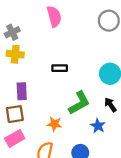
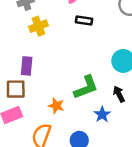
yellow cross: (15, 54) -> (38, 26), moved, turned -35
black rectangle: (60, 68) -> (84, 21), moved

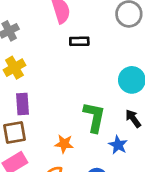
yellow cross: (38, 26) -> (14, 68), moved
green L-shape: (86, 87) -> (94, 117), turned -48

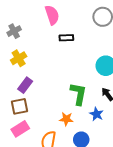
purple rectangle: (23, 104) -> (25, 85), turned 42
orange star: (64, 144) -> (66, 119), moved

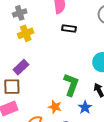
yellow cross: (19, 58) -> (26, 33), moved

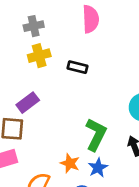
black rectangle: (69, 28) -> (78, 67), moved
blue star: (85, 107) -> (98, 168), moved

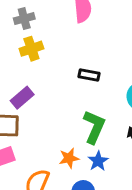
black rectangle: (78, 67) -> (89, 75), moved
orange star: (70, 163) -> (69, 158), turned -30

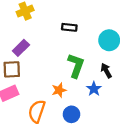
blue star: (98, 161) -> (94, 89), moved

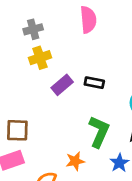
purple rectangle: (21, 48) -> (62, 85), moved

